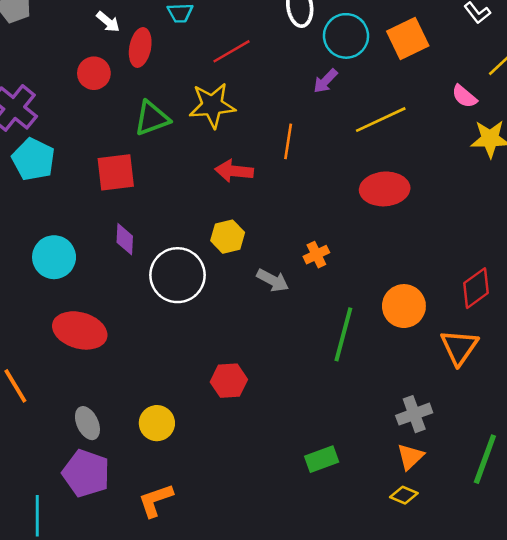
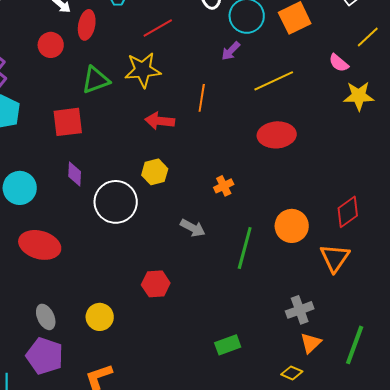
gray arrow: (273, 280) -> (193, 228), moved
orange triangle: (410, 457) -> (311, 343), moved

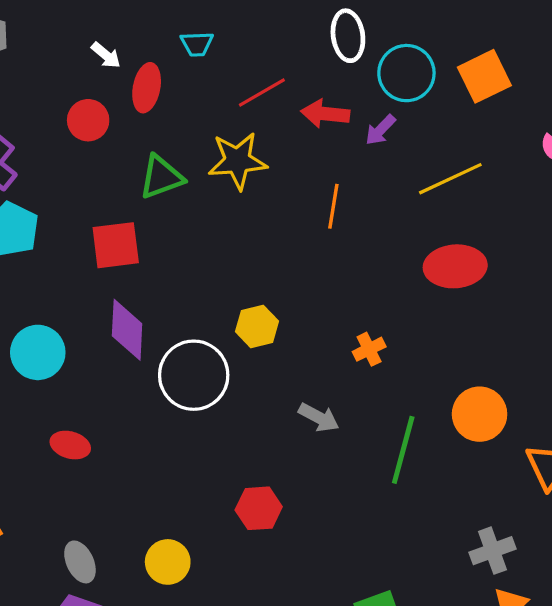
red arrow: (160, 121) -> (325, 114), moved
purple diamond: (75, 174) -> (127, 330), size x1.5
red ellipse: (40, 245) -> (70, 445), size x0.6

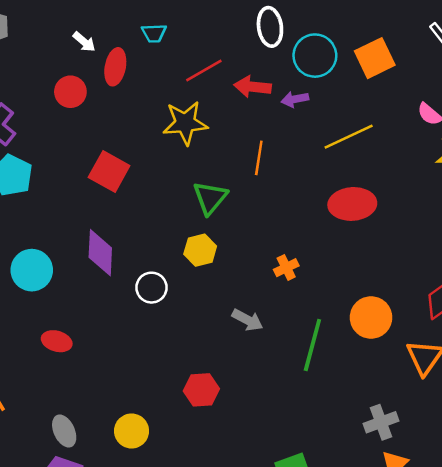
purple arrow: (380, 130) -> (295, 99), turned 35
green triangle: (161, 177) -> (210, 198), moved, turned -30
red square: (116, 245) -> (109, 172), moved, turned 36
white circle: (194, 375) -> (151, 288), size x0.6

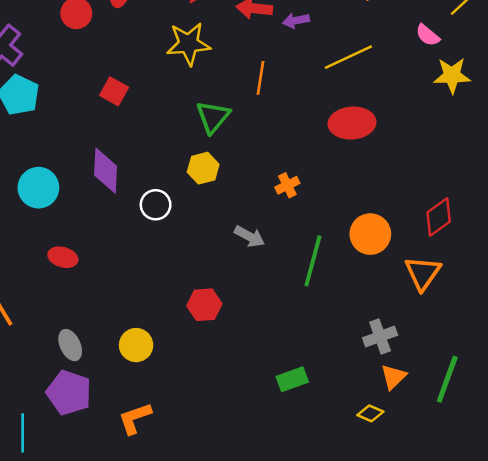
red square: (109, 172) -> (114, 91), size x0.7

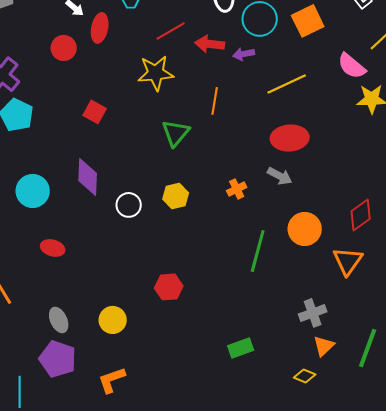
pink semicircle: (428, 35) -> (352, 66), size x1.4
yellow hexagon: (203, 168) -> (176, 196), moved
gray arrow: (250, 236) -> (280, 176), moved

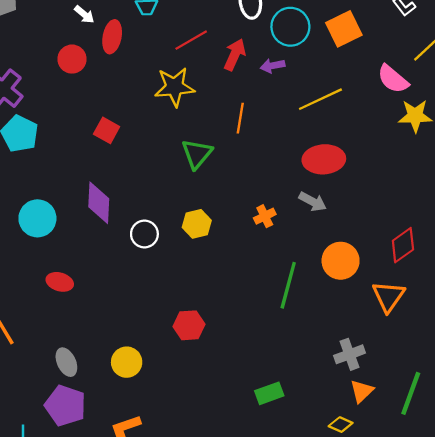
red arrow: (210, 44) -> (235, 55), turned 108

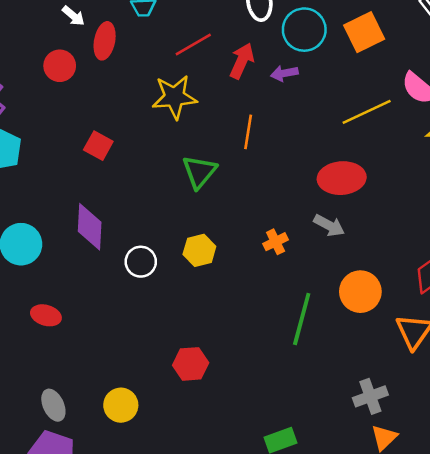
yellow line: (320, 99) -> (367, 112), moved

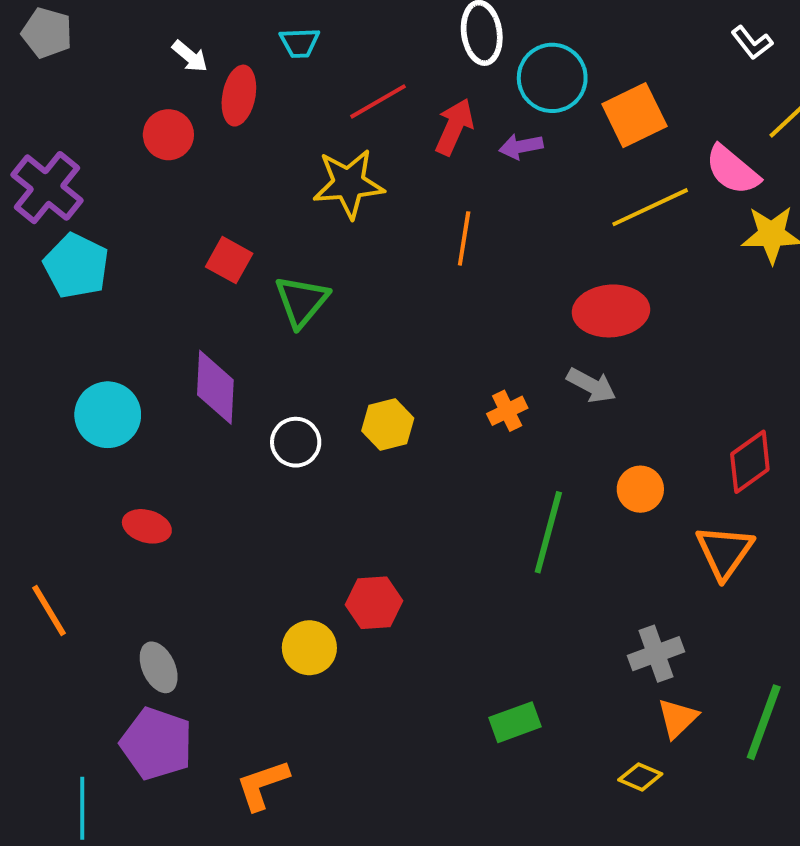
orange square: (364, 32) -> (634, 115), moved
green triangle: (199, 172) -> (302, 301), moved
orange circle: (360, 292) -> (640, 489), size x0.7
yellow circle: (121, 405) -> (309, 648), moved

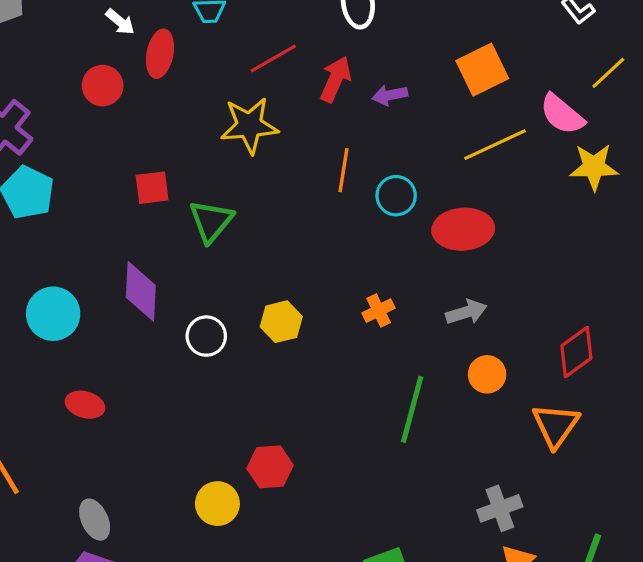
cyan circle: (552, 78) -> (396, 196), moved, size x0.7
red square: (229, 260) -> (152, 188), turned -36
gray arrow: (591, 385) -> (466, 312), moved, turned -45

